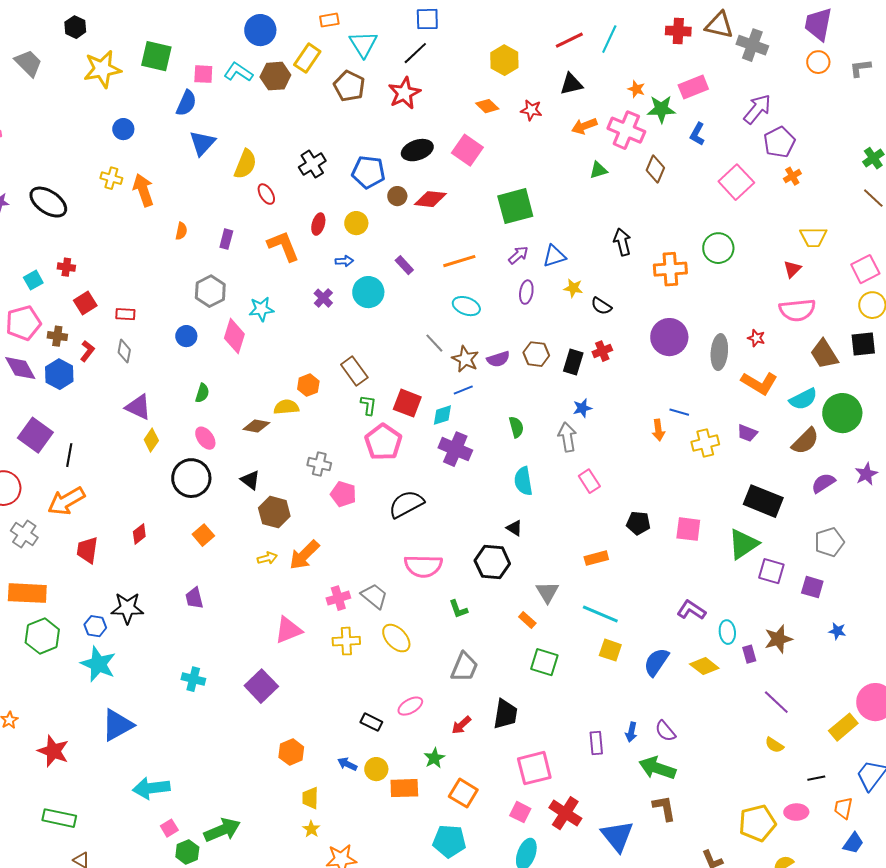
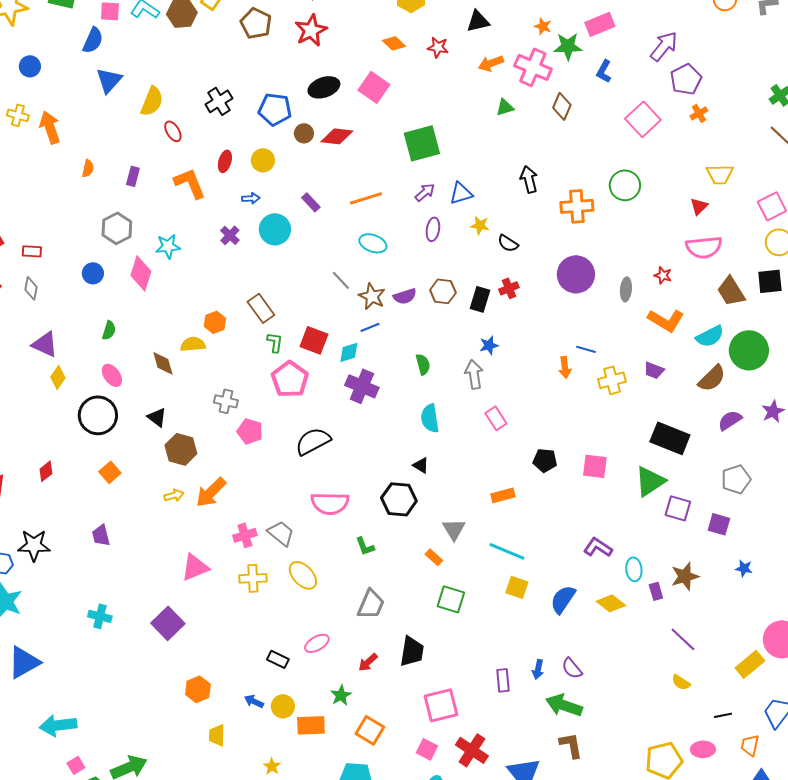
gray ellipse: (719, 352) -> (626, 289), size x0.7
brown diamond: (256, 426) -> (163, 363), turned 64
yellow star: (311, 829) -> (272, 766), moved

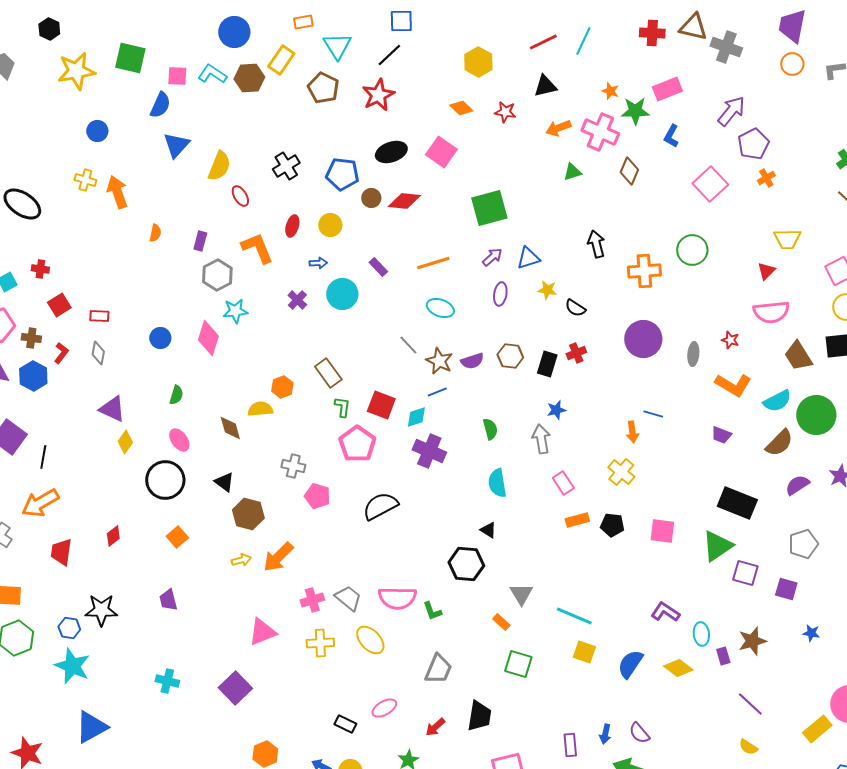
gray hexagon: (117, 228) -> (217, 275), moved
yellow cross: (612, 380) -> (621, 472), moved, turned -36
orange rectangle: (503, 495) -> (577, 520), moved
pink semicircle: (330, 503) -> (397, 598), moved

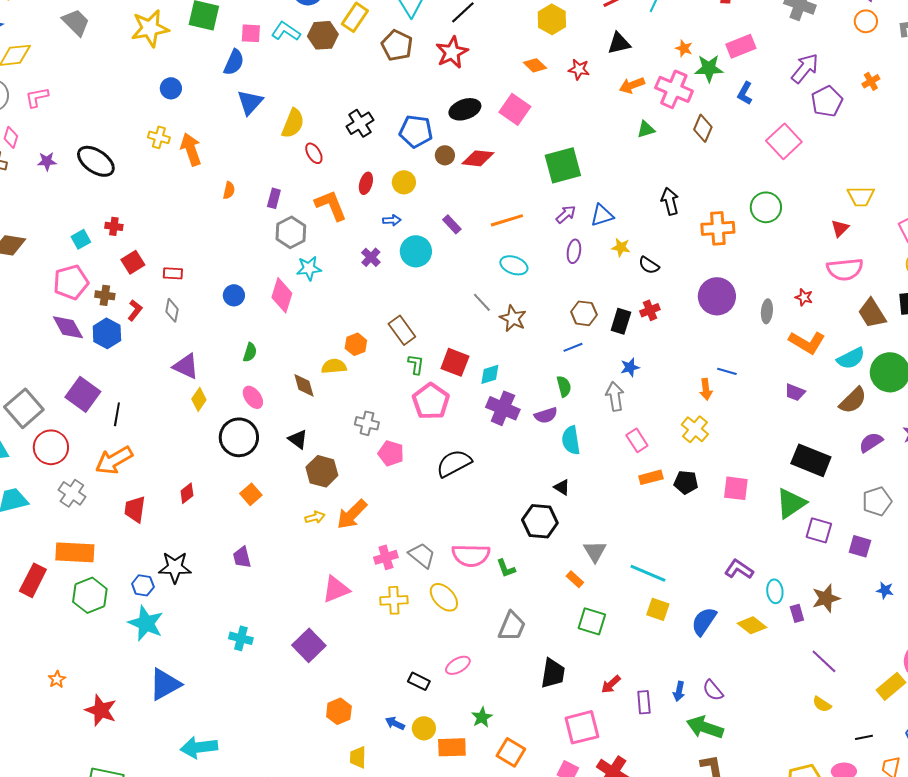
orange cross: (766, 178) -> (871, 81), moved
purple semicircle: (472, 361) -> (546, 415), moved
blue line: (437, 392) -> (573, 347), moved
red arrow: (435, 727) -> (611, 684), moved

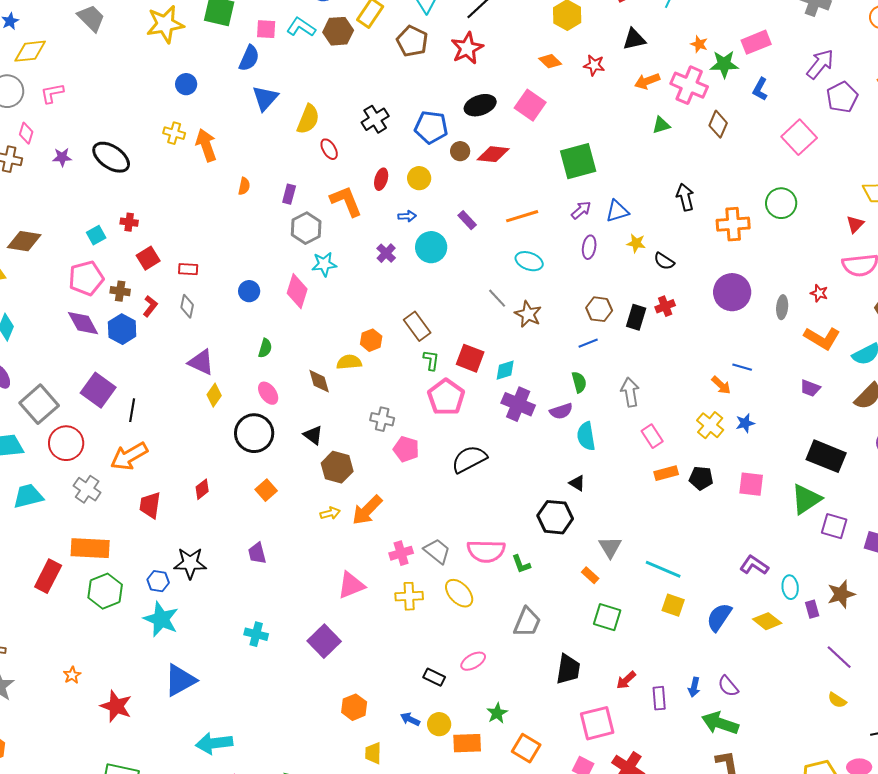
blue star: (630, 367) -> (745, 423), moved
orange arrow: (706, 389) -> (721, 385), turned -40

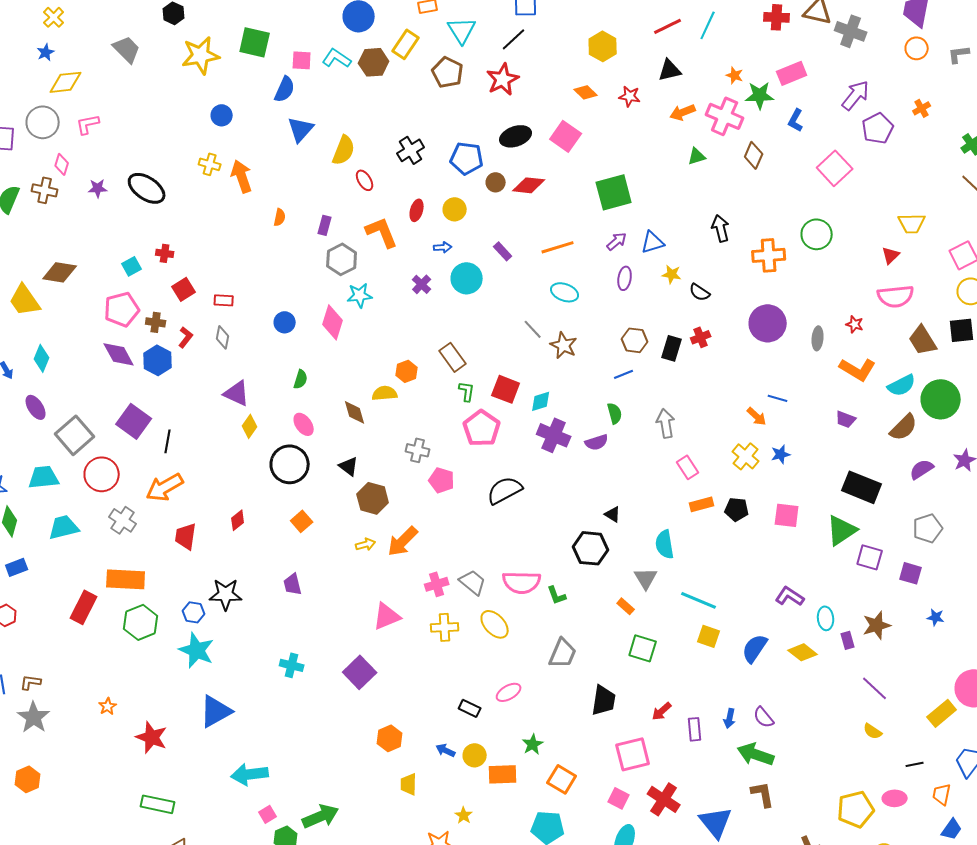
cyan semicircle: (586, 436) -> (665, 544), moved

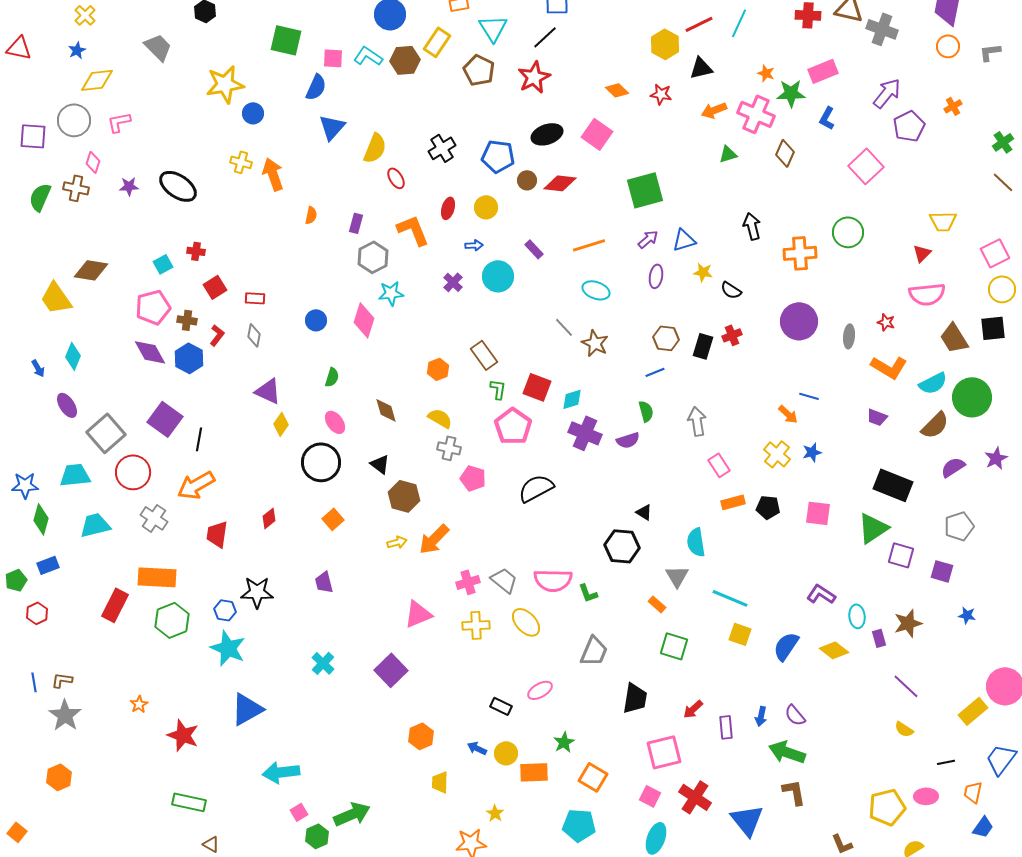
yellow hexagon: (603, 46) -> (665, 44), moved
yellow star: (201, 55) -> (225, 84), moved
yellow semicircle: (385, 393) -> (440, 418), moved, turned 35
cyan cross: (292, 665) -> (323, 663), turned 30

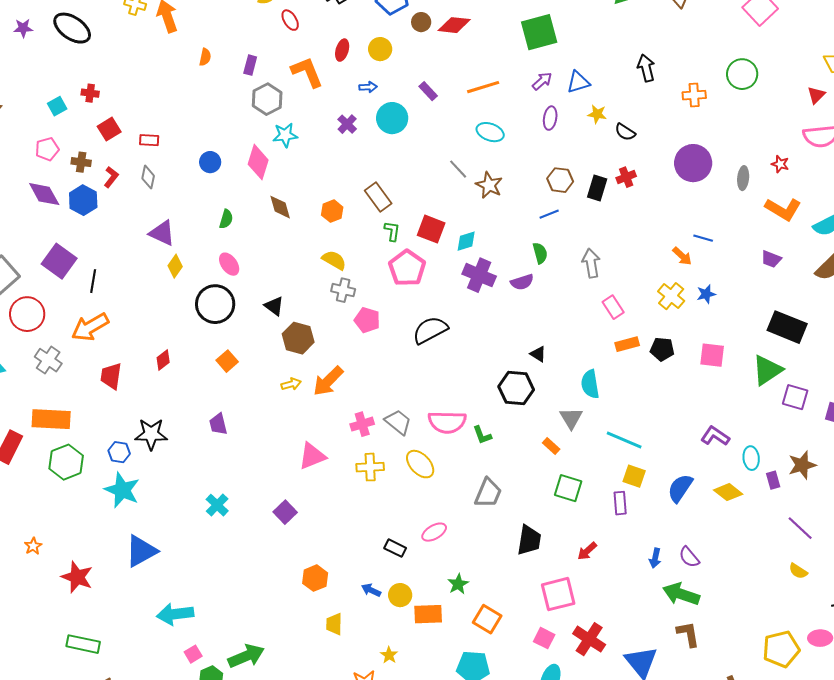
orange cross: (800, 253) -> (694, 95), size x0.7
pink pentagon: (153, 307) -> (47, 149), size x0.7
brown diamond: (386, 410) -> (280, 207), moved
purple square: (391, 670) -> (285, 512), size x0.7
purple rectangle: (726, 727) -> (620, 503), moved

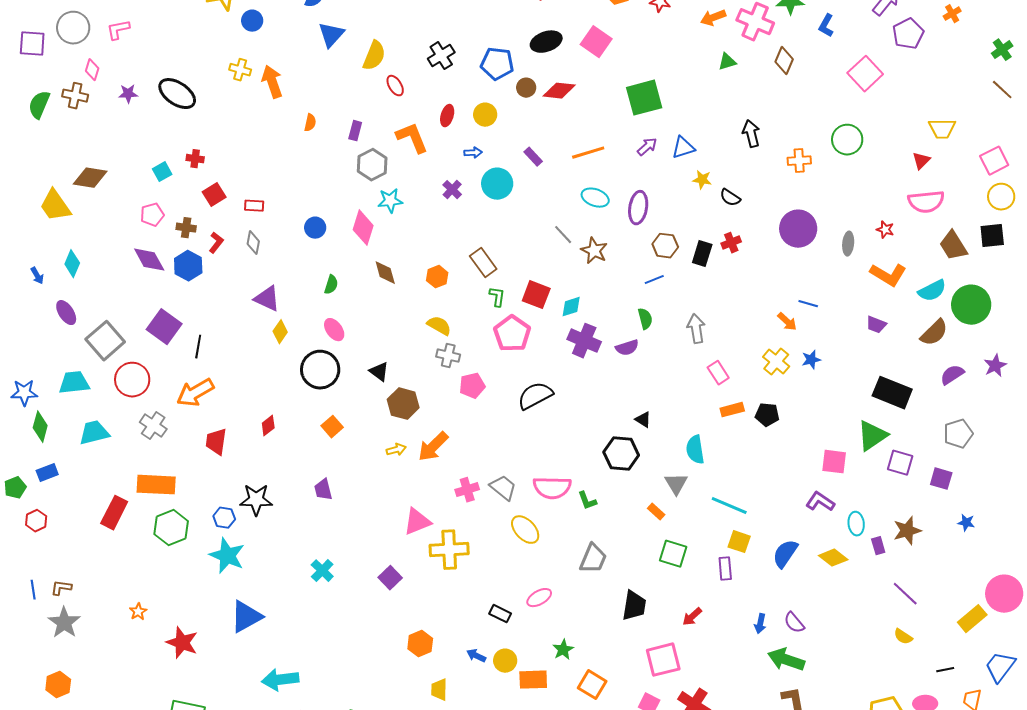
purple ellipse: (550, 118) -> (638, 208), moved, size x1.4
pink pentagon: (367, 320) -> (472, 386), turned -30
pink square: (712, 355) -> (834, 462), moved
yellow cross: (370, 467) -> (449, 550), moved, size x1.4

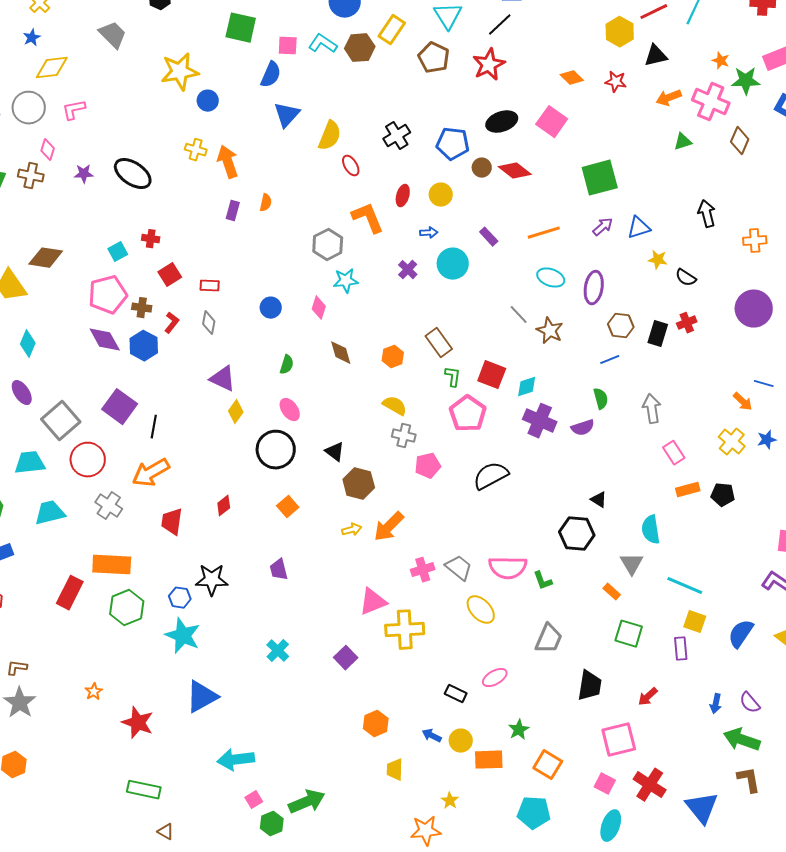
red diamond: (559, 91) -> (515, 171), turned 32
purple rectangle: (355, 131) -> (233, 211), moved
pink pentagon: (152, 215) -> (108, 295), size x1.6
pink diamond: (363, 228) -> (319, 308), size x0.7

